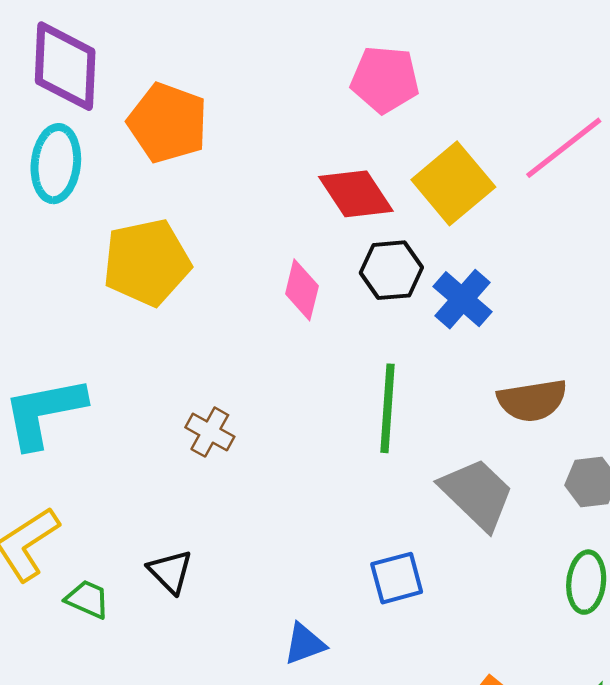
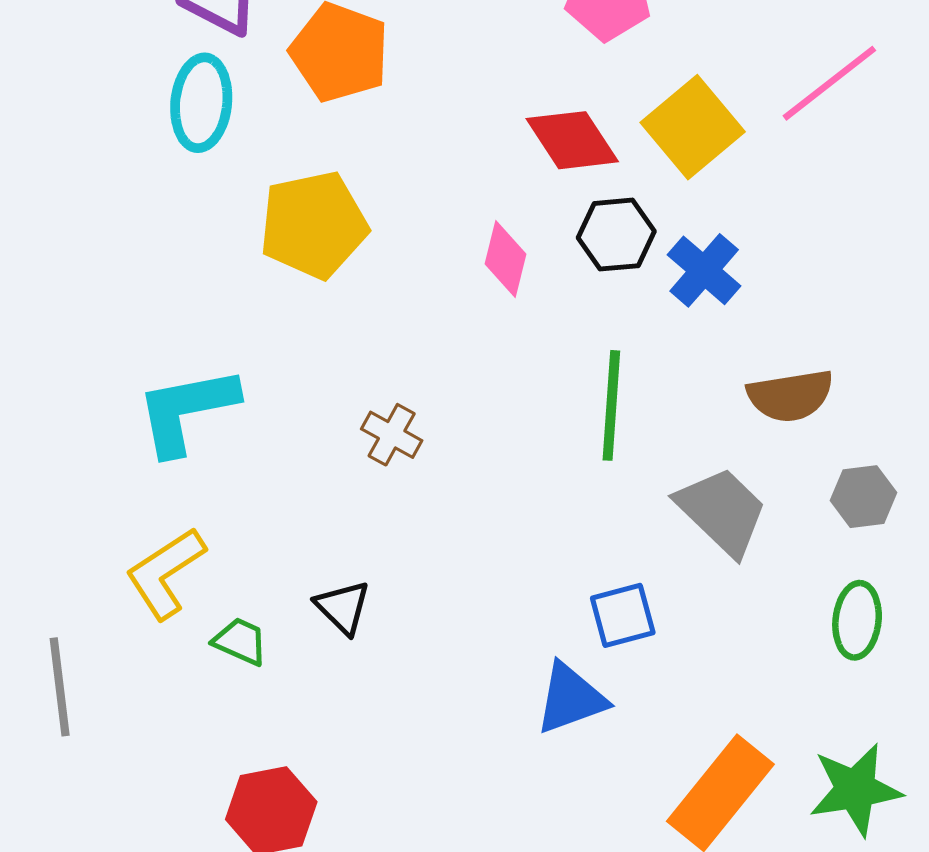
blue triangle: (305, 644) -> (571, 698), moved, size x1.4

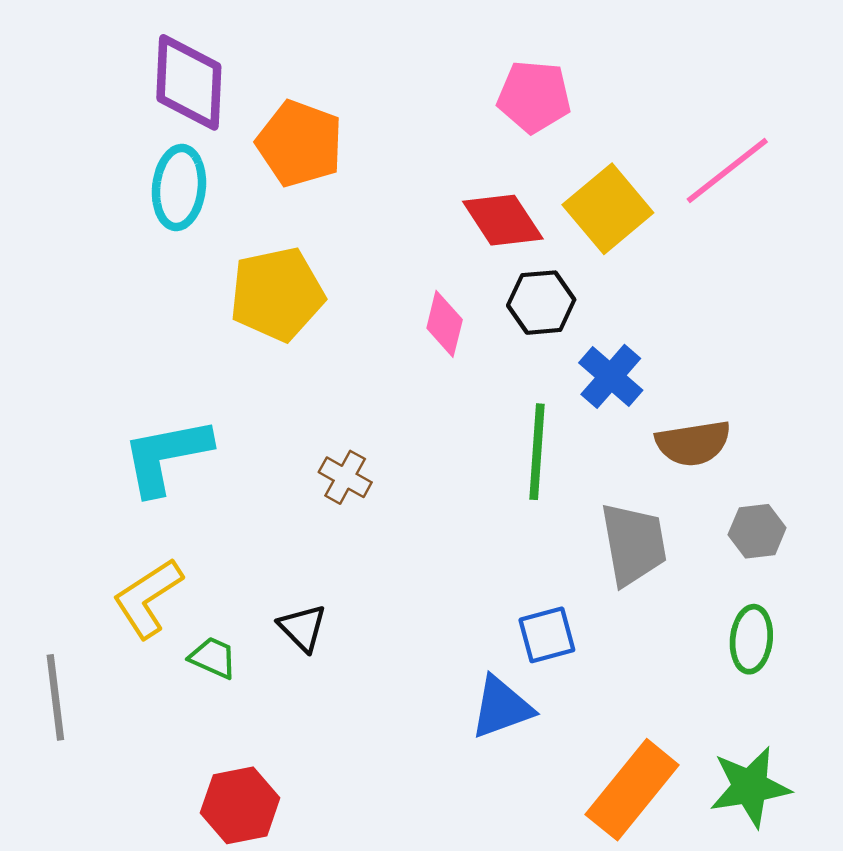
blue cross: (704, 270) -> (611, 376), moved
gray trapezoid: (722, 511) -> (633, 544), turned 36

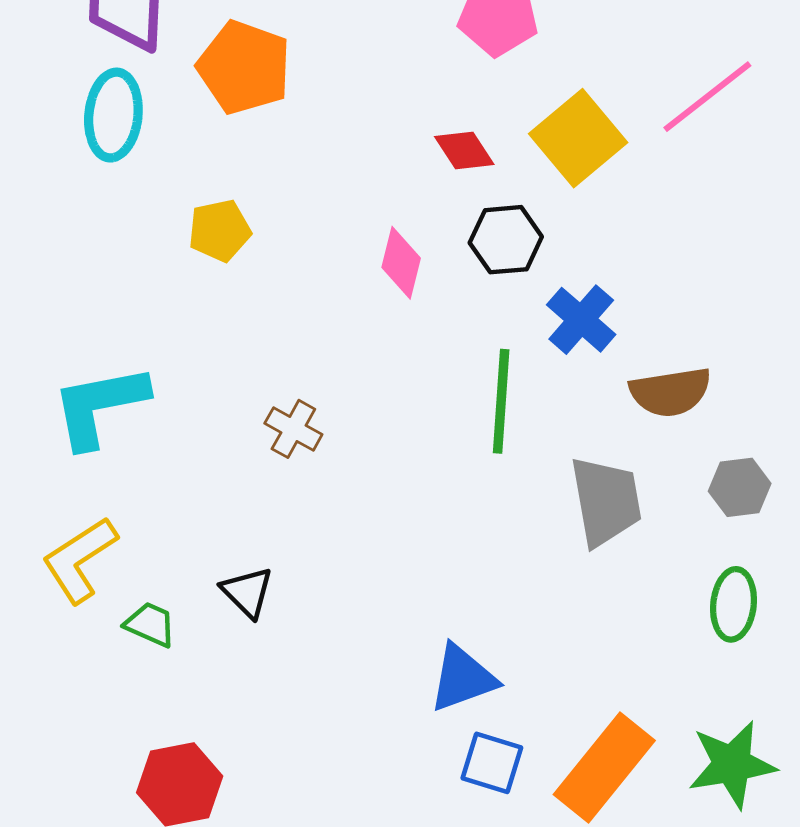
red diamond: (503, 220) -> (464, 150), size x0.7
yellow pentagon: (277, 294) -> (220, 230), size x0.6
blue square: (547, 635) -> (492, 763), moved, turned 32

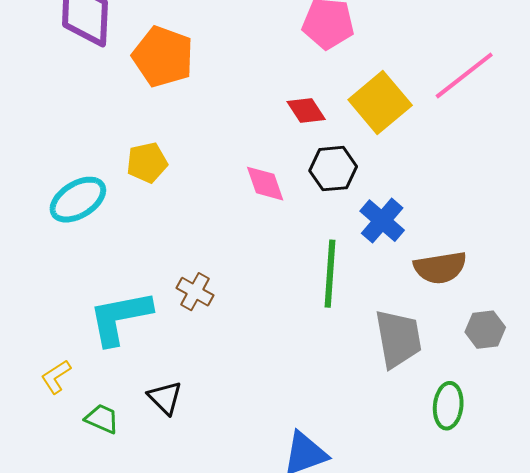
cyan ellipse: (113, 115) -> (78, 200), moved, turned 52
pink diamond: (401, 263) -> (265, 184), turned -33
cyan L-shape: (100, 406) -> (120, 318), moved
yellow L-shape: (80, 560) -> (56, 377), size x0.6
green ellipse: (733, 604) -> (448, 406), moved

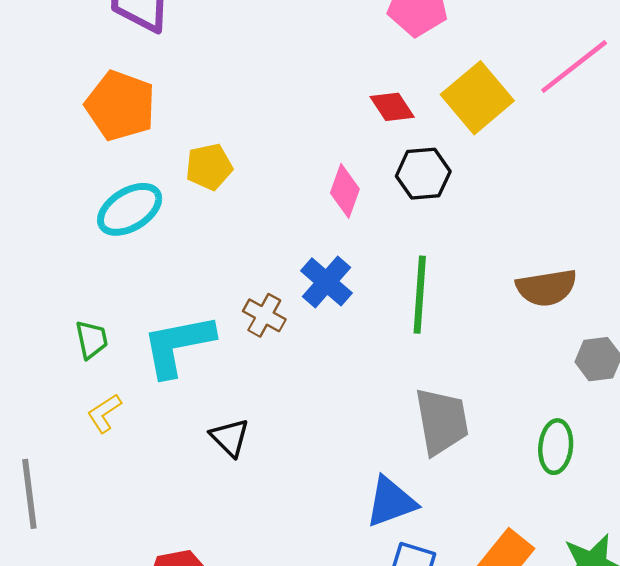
orange pentagon: (163, 56) -> (120, 106), moved
pink diamond: (265, 184) -> (345, 191), turned 39
blue cross: (382, 221) -> (326, 282), moved
gray trapezoid: (398, 339) -> (442, 421), moved
green trapezoid: (102, 419) -> (92, 339), moved, turned 54

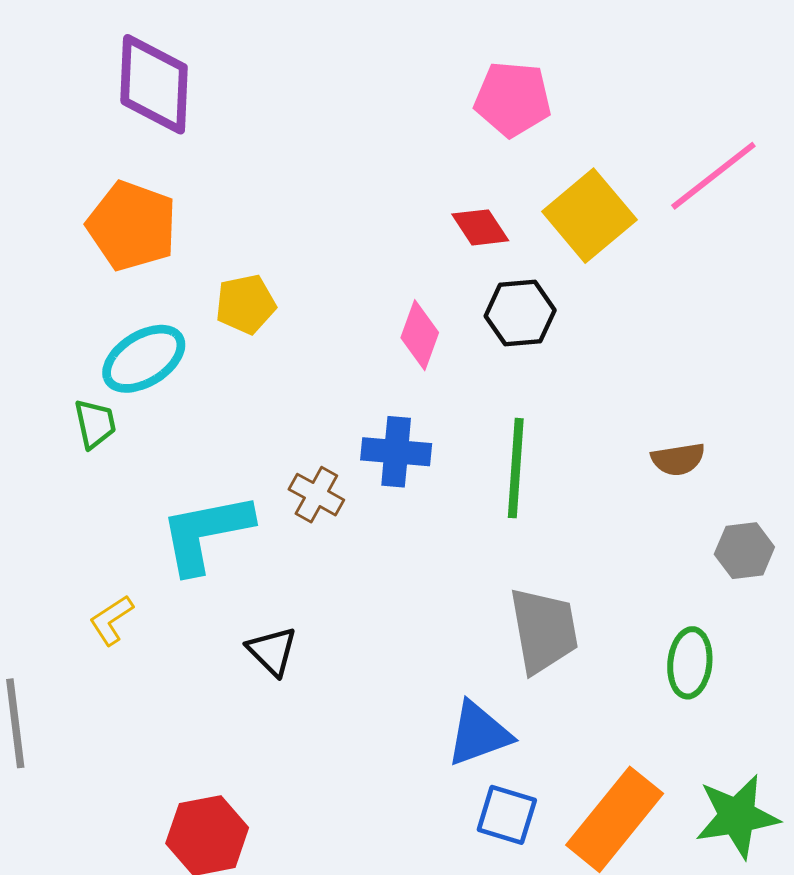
blue cross: (326, 282) -> (396, 452), turned -36
brown semicircle: (546, 288) -> (678, 459), size x0.7
green trapezoid: (92, 339) -> (95, 424), moved

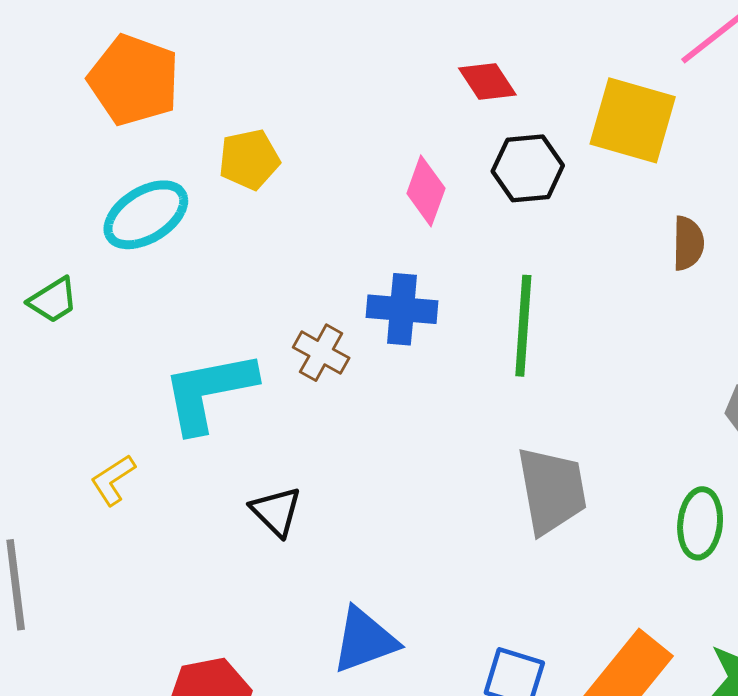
yellow square: (589, 216) -> (633, 120), moved, turned -34
green trapezoid: (95, 424) -> (53, 300), moved, turned 70
brown semicircle: (678, 459) -> (688, 243), moved, turned -80
blue triangle: (479, 734) -> (365, 640), moved

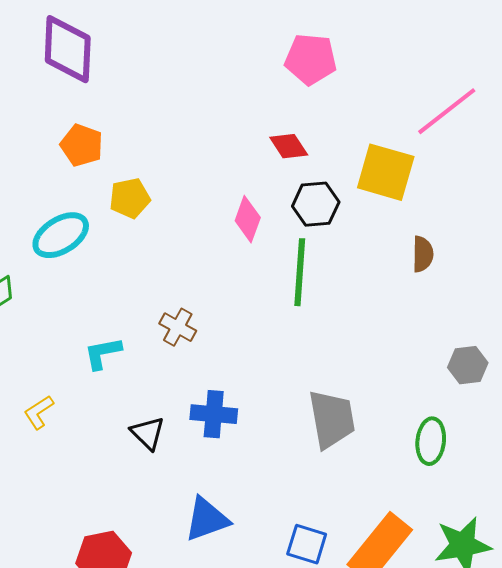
orange pentagon: (134, 80) -> (82, 145), moved, size x0.7
blue cross: (402, 309) -> (214, 414), moved
green line: (523, 326) -> (300, 272), moved
cyan L-shape: (209, 392) -> (103, 353), size x0.6

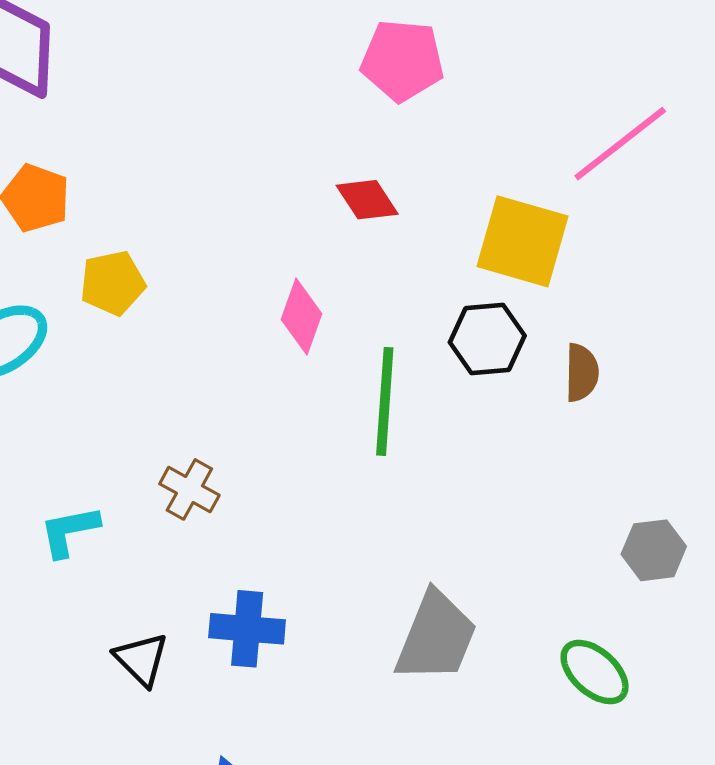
black hexagon: (316, 204) -> (487, 339), moved
gray trapezoid: (332, 419) -> (436, 637), turned 32
green ellipse: (431, 441) -> (595, 672), turned -54

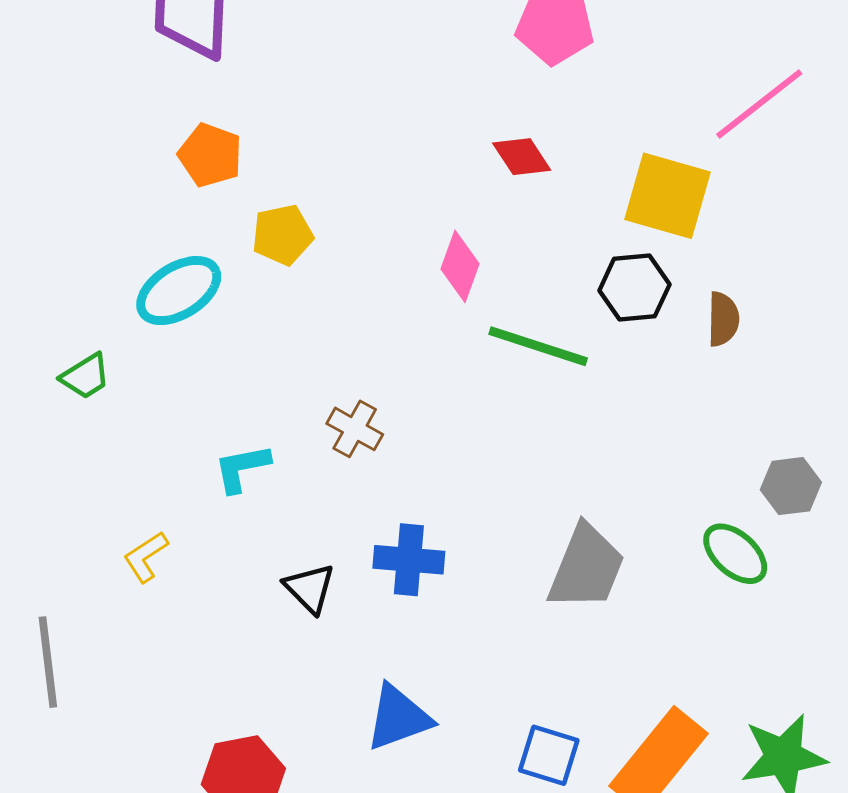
green line: (385, 401) -> (538, 346), turned -76
green ellipse: (595, 672) -> (735, 554), moved

